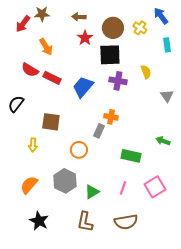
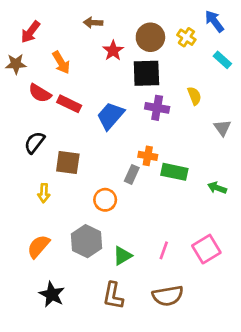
brown star: (42, 14) -> (16, 64), moved
brown arrow: (79, 17) -> (93, 23), moved
cyan rectangle: (167, 45) -> (222, 60), turned -40
black semicircle: (16, 104) -> (35, 142), moved
green rectangle: (131, 156) -> (174, 172), moved

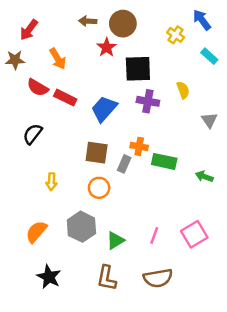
brown circle: (150, 37) -> (123, 24), moved
brown square: (68, 162) -> (97, 153), moved
yellow arrow: (44, 193) -> (51, 182), moved

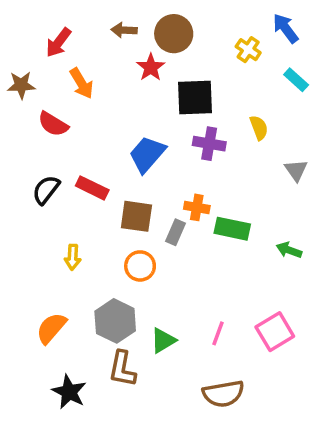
red arrow: (29, 30) -> (58, 43), moved
red rectangle: (65, 98) -> (92, 188), moved
brown L-shape: (107, 278) -> (122, 369), moved

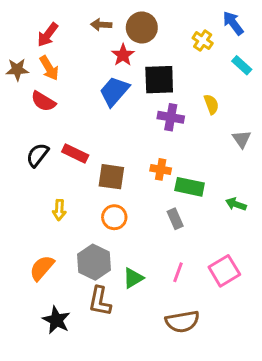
orange arrow: (82, 83) -> (49, 68), moved
blue trapezoid: (147, 154) -> (114, 91), moved
gray rectangle: (176, 232) -> (175, 219), moved, turned -48

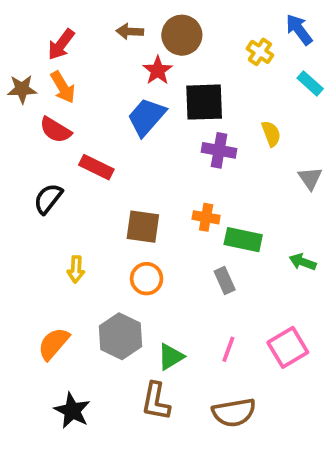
red rectangle: (75, 154) -> (96, 167), moved
brown L-shape: (100, 301) -> (156, 401), moved

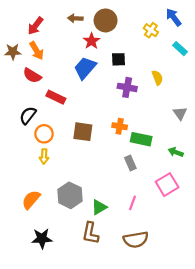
black square: (204, 102) -> (119, 59), size x0.6
gray triangle: (310, 178) -> (180, 113), moved
orange circle: (147, 279) -> (44, 134), moved
pink square: (288, 347) -> (167, 185), moved
black star: (72, 411) -> (42, 239), turned -30

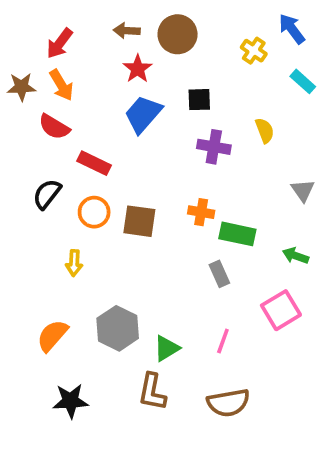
red star: (92, 41) -> (138, 69), moved
orange circle: (44, 134) -> (94, 212), moved

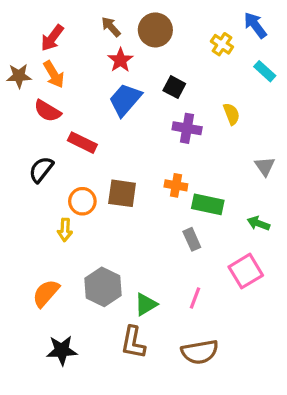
brown arrow: (127, 31) -> (111, 27), turned 45
black square: (199, 100) -> (174, 87), turned 30
orange circle: (94, 212) -> (82, 201), moved

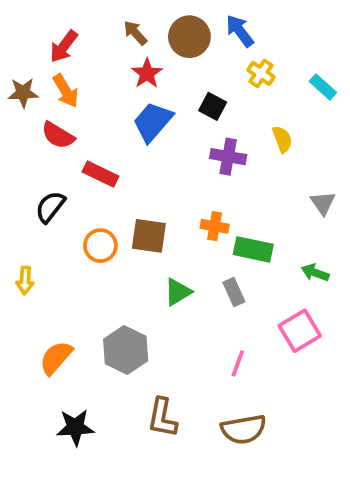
blue arrow: (255, 25) -> (240, 31), moved
yellow cross: (222, 44) -> (261, 73), moved
yellow arrow: (65, 230) -> (25, 280), moved
green triangle: (146, 304) -> (178, 292), moved

